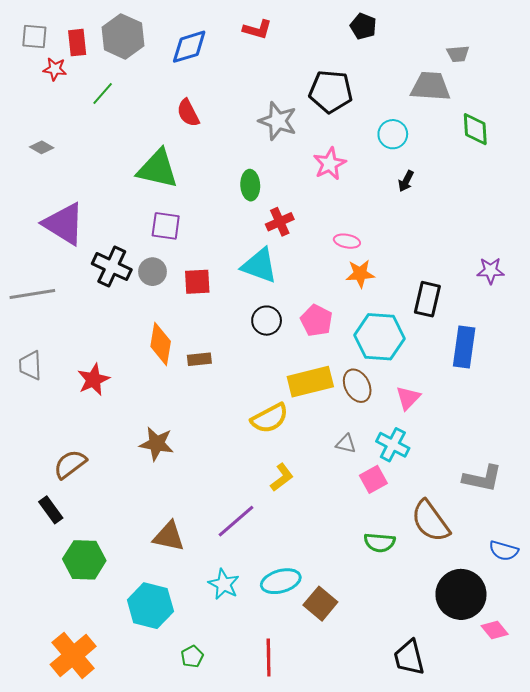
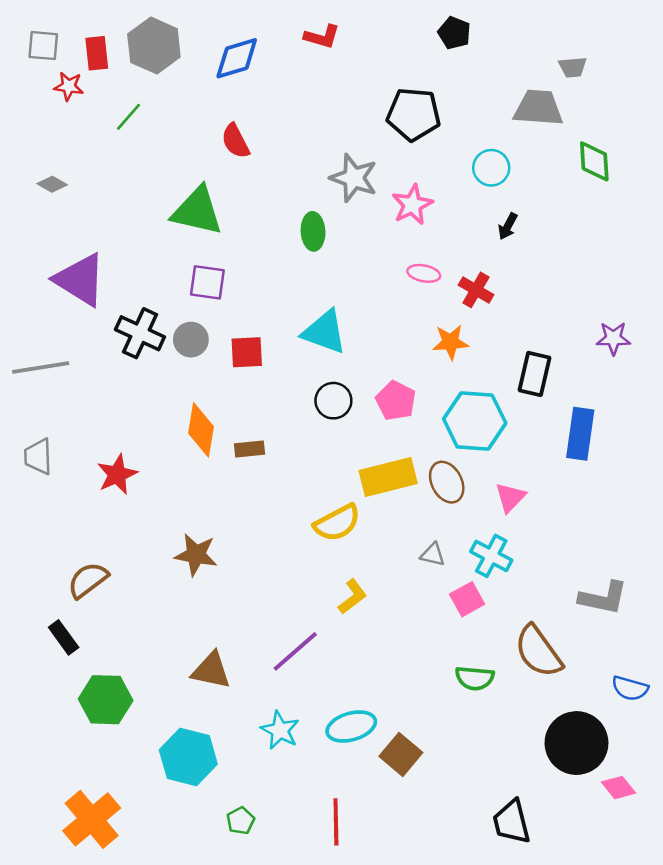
gray star: (278, 121) -> (354, 178), moved
red cross: (280, 222) -> (476, 290), moved, turned -36
pink ellipse: (347, 241) -> (424, 273), moved

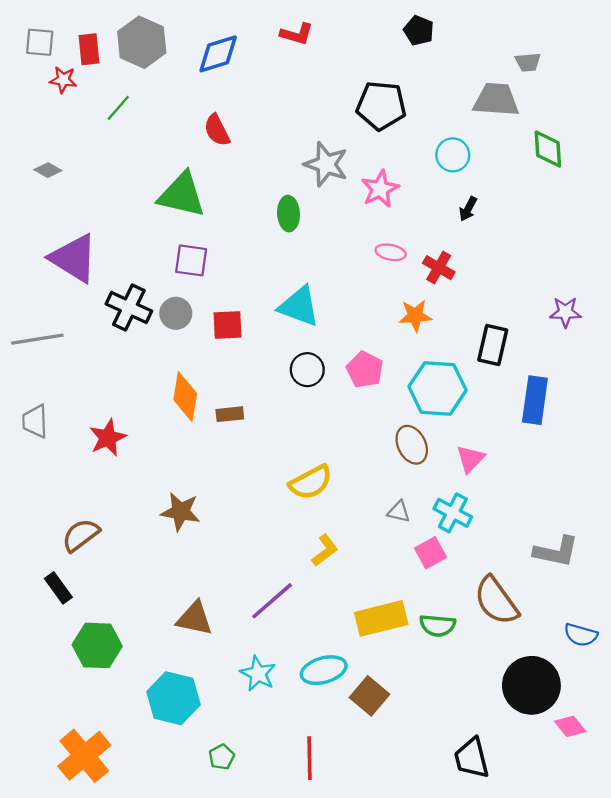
yellow rectangle: (388, 477) -> (381, 618), moved

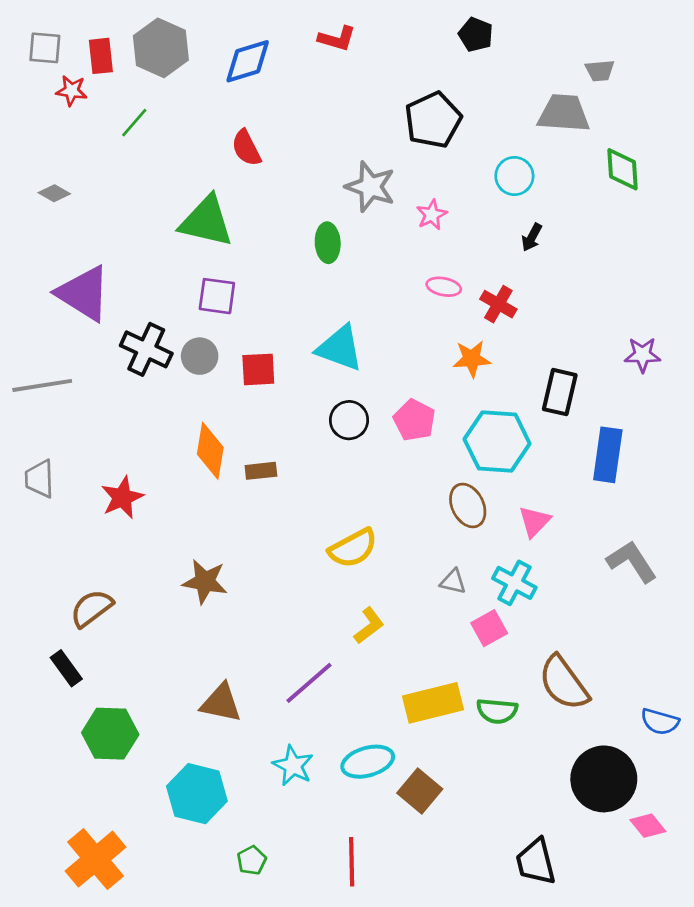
black pentagon: (381, 106) -> (433, 120), turned -30
pink star: (380, 189) -> (432, 215), size x0.7
gray L-shape: (556, 552) -> (632, 562), moved, turned -135

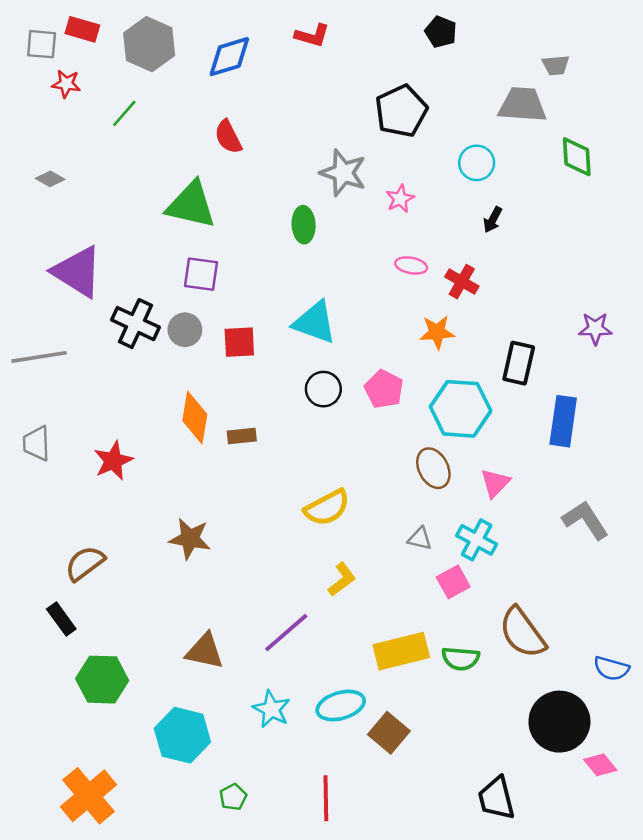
red rectangle: (101, 56) -> (82, 29), moved, turned -68

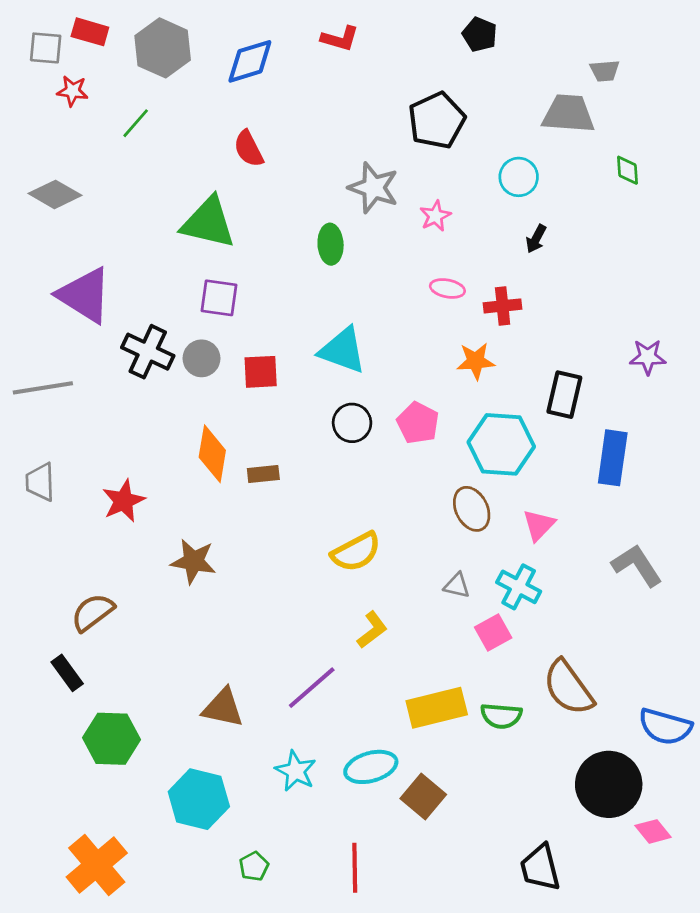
green diamond: (577, 157) -> (628, 170), size x0.7
gray diamond: (50, 179) -> (55, 194), size x1.6
red cross: (462, 282) -> (503, 306), turned -36
brown star: (190, 539) -> (193, 561), moved
blue semicircle: (611, 668) -> (665, 727), size x1.4

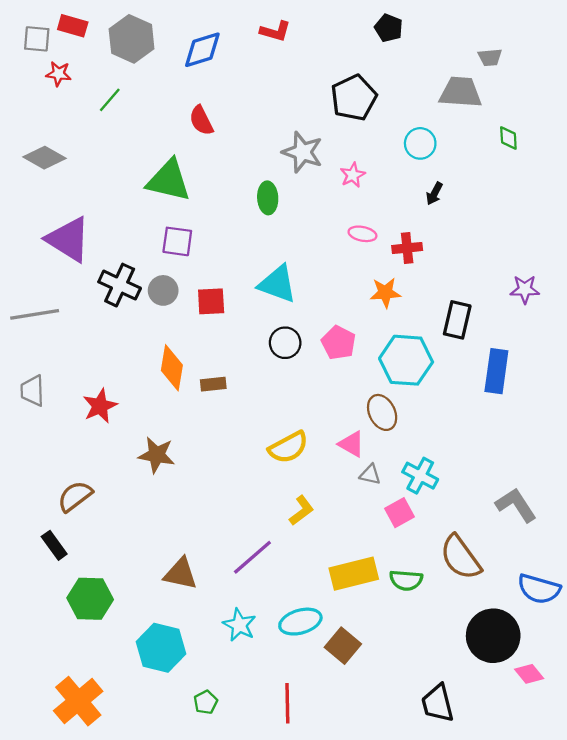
pink triangle: (539, 525) -> (352, 444), moved, turned -44
gray L-shape: (637, 565) -> (516, 505), moved

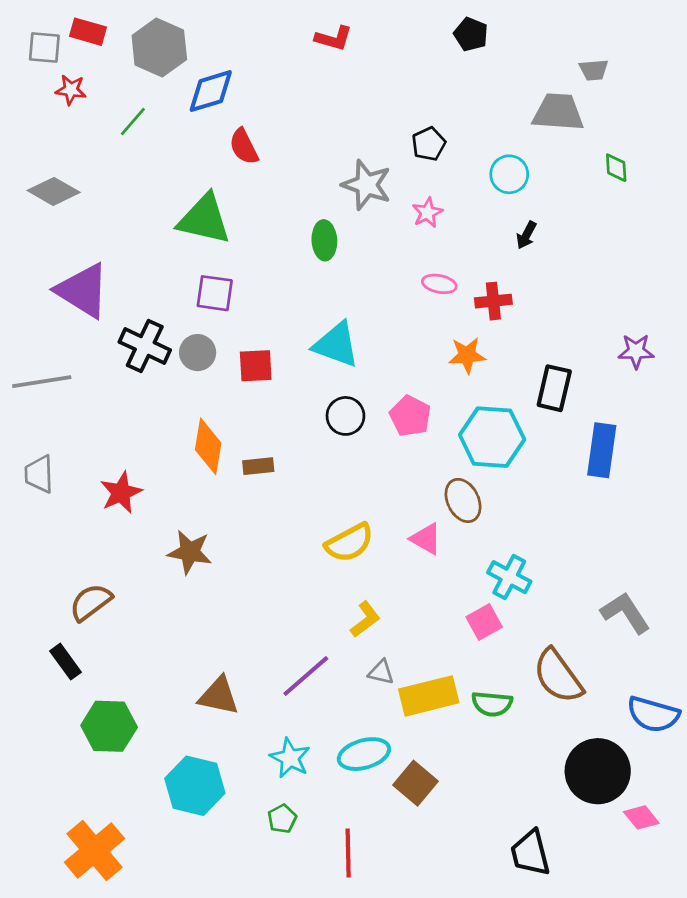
blue diamond: (202, 50) -> (211, 91), moved
black pentagon: (354, 98) -> (429, 144), moved, size x0.6
gray triangle: (370, 475) -> (381, 672), moved
green pentagon: (206, 702) -> (282, 819), moved

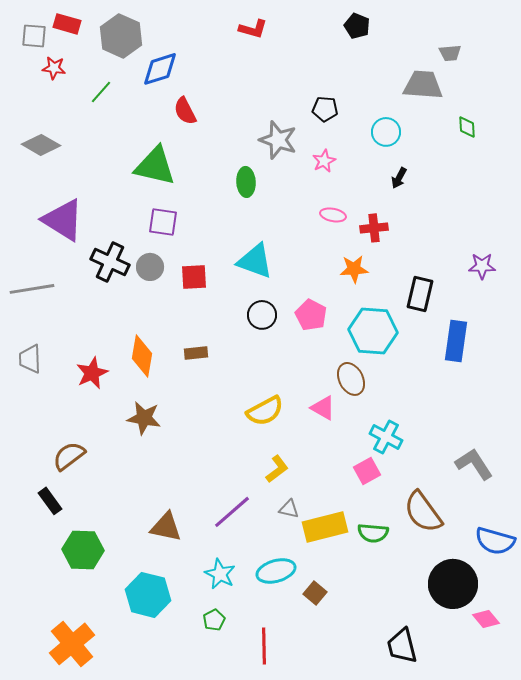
black pentagon: (429, 144) -> (325, 109), turned 30
orange diamond: (208, 446) -> (142, 356), moved
brown square: (415, 783) -> (315, 593), size x0.7

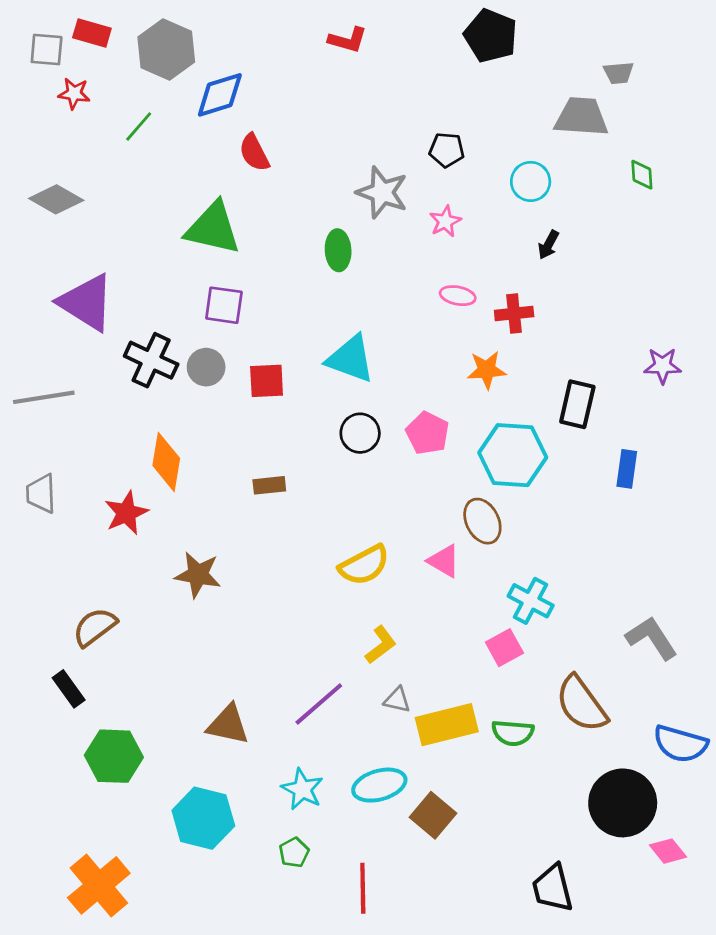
black pentagon: (357, 26) -> (491, 36), size x1.5
blue rectangle: (456, 341) -> (627, 469), size x0.7
orange diamond: (142, 356) -> (166, 462), moved
brown square: (315, 593) -> (433, 815), size x1.4

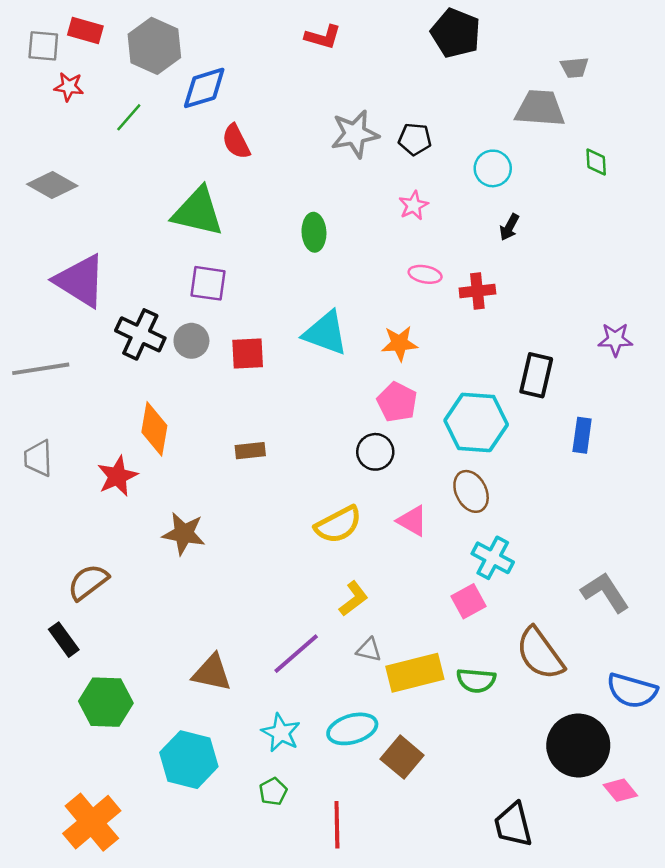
gray star: (382, 192) -> (355, 134), moved, turned -30
orange star: (487, 370) -> (400, 343), moved
black circle: (360, 433) -> (375, 452), moved
brown ellipse: (482, 521) -> (471, 491), moved

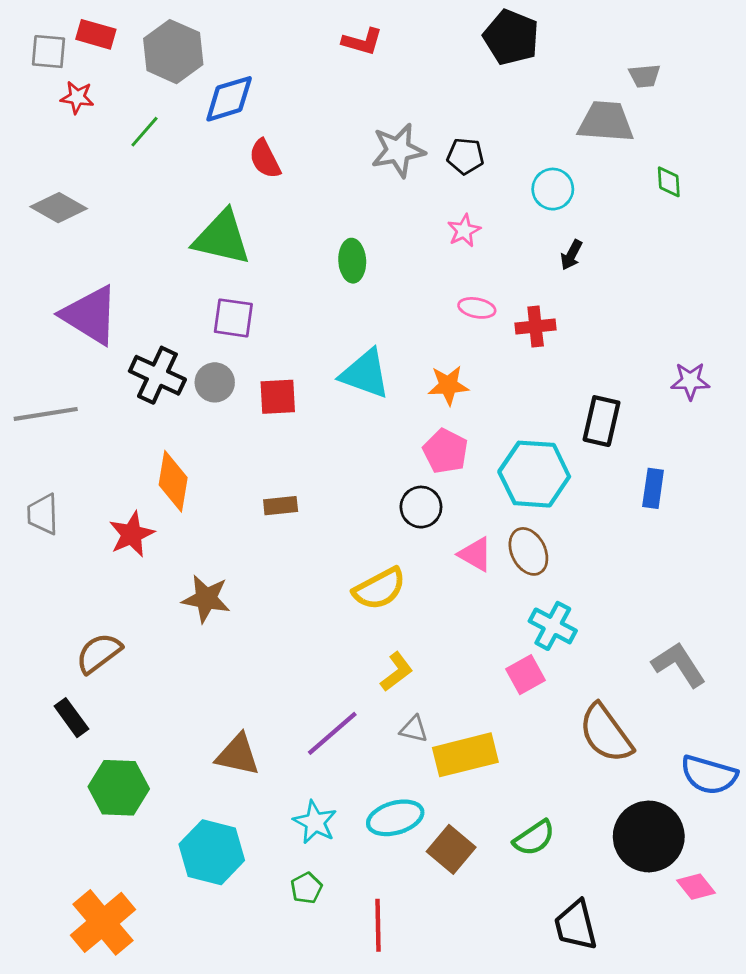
pink triangle: (412, 521) -> (475, 554), moved
green semicircle: (476, 680) -> (534, 838), moved, turned -39

